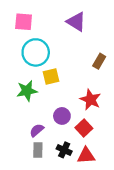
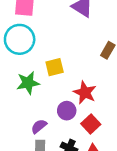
cyan circle: (36, 52) -> (20, 39), moved
red star: (90, 100) -> (85, 93), moved

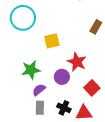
green star: (28, 83) -> (31, 70), moved
red square: (91, 124) -> (92, 88), moved

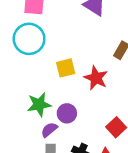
red star: (77, 62) -> (96, 78), moved
purple circle: (62, 77) -> (67, 113), moved

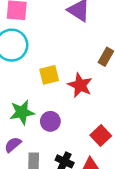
purple semicircle: (49, 130) -> (13, 145), moved

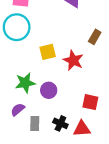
red square: (101, 136) -> (90, 102), turned -35

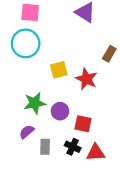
red square: (90, 102) -> (83, 124), moved

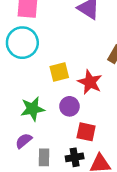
purple circle: (60, 111) -> (69, 106), moved
black cross: (73, 147) -> (75, 157), turned -35

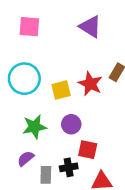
cyan circle: (22, 43) -> (24, 79), moved
red star: (90, 82) -> (90, 84), moved
black cross: (75, 157) -> (69, 167), moved

